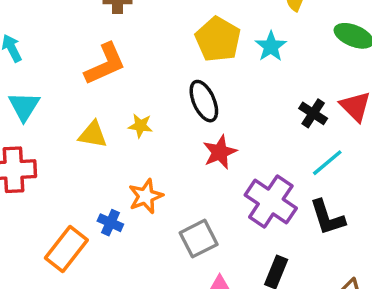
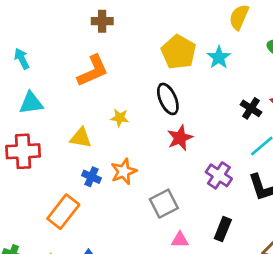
cyan triangle: (24, 106) -> (31, 103), turned 50
yellow triangle: (93, 135) -> (81, 138), moved
purple cross: (271, 202) -> (219, 175), size x0.7
blue cross: (110, 223) -> (91, 177), moved

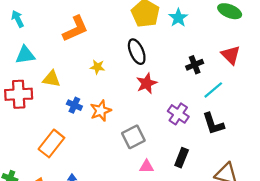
black cross: (251, 108) -> (195, 65), moved, turned 35
yellow triangle: (81, 138) -> (51, 79), moved
blue cross: (91, 177) -> (74, 105), moved

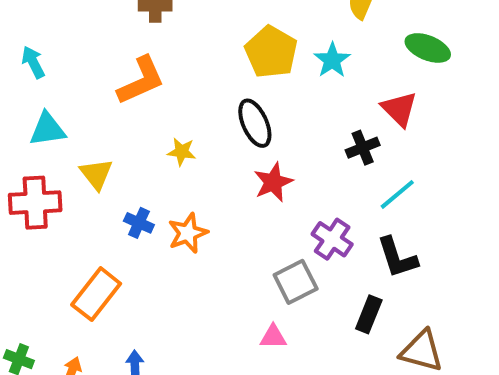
red triangle: (231, 55) -> (399, 109), moved
yellow triangle: (51, 79) -> (96, 174), turned 42
gray square: (133, 137) -> (296, 282), moved
black rectangle: (182, 158) -> (369, 314), moved

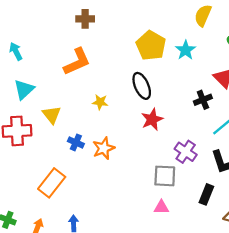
cyan triangle: (47, 129) -> (24, 89), turned -35
gray square: (296, 282) -> (165, 176), turned 30
pink triangle: (273, 337) -> (161, 207), moved

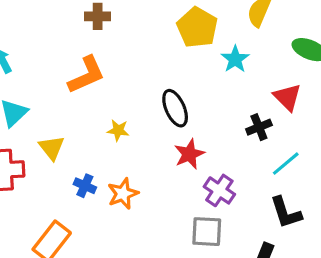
yellow pentagon: (151, 46) -> (197, 27), moved
purple cross: (186, 152) -> (219, 190), moved

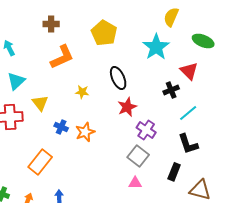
brown cross: (98, 16) -> (51, 24), moved
yellow pentagon: (197, 27) -> (104, 33), moved
cyan star: (235, 59) -> (156, 47), size x1.5
gray square: (207, 232) -> (138, 156), turned 35

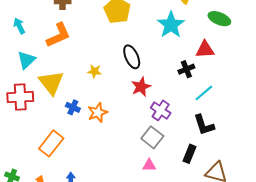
orange L-shape: (62, 57) -> (58, 35), moved
red triangle: (189, 71) -> (205, 50), turned -48
yellow triangle: (40, 103) -> (51, 83), size x1.5

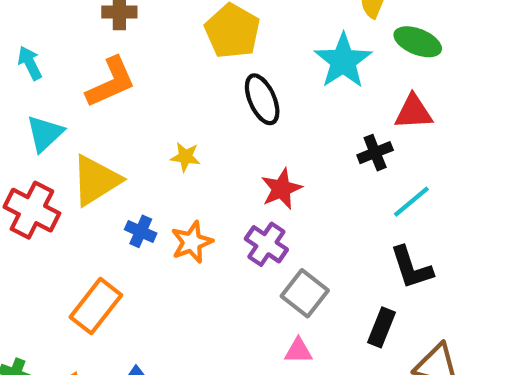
green ellipse: (219, 19) -> (418, 42), moved
black ellipse: (132, 57) -> (262, 99), moved
yellow triangle: (51, 83) -> (96, 180), turned 36
red cross: (20, 97) -> (32, 210), turned 30
purple cross: (161, 110) -> (266, 244), moved

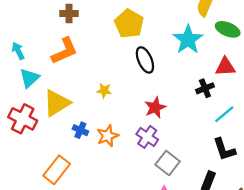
cyan arrow: (30, 63) -> (18, 51), moved

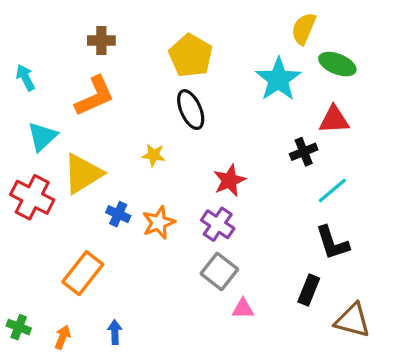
cyan arrow: (18, 51) -> (25, 78), moved
black ellipse: (145, 60) -> (191, 110), moved
gray square: (168, 163) -> (219, 271), moved

